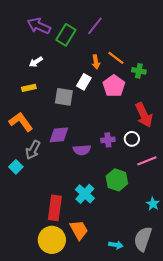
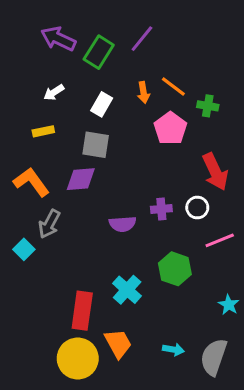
white rectangle: (84, 82) -> (102, 104), moved
purple diamond: (59, 135) -> (81, 179), moved
cyan arrow: (116, 245) -> (173, 350), moved

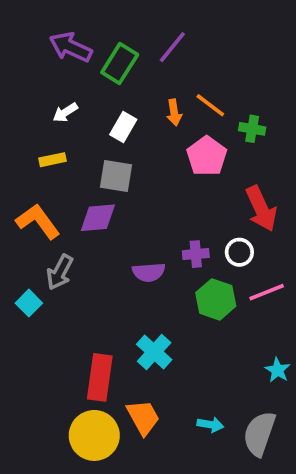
green hexagon: (175, 269) -> (216, 299), moved

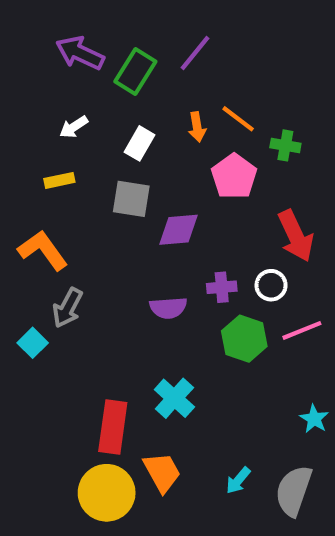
purple diamond: (98, 218) -> (179, 230), moved
cyan arrow: (210, 425) -> (238, 480), turned 120

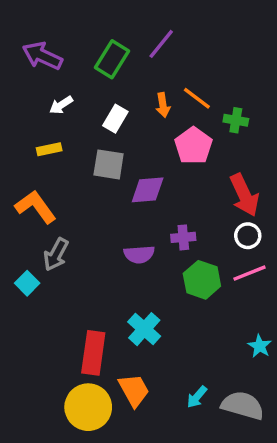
purple arrow: (80, 53) -> (42, 56), moved
white circle: (271, 285) -> (248, 236), moved
gray semicircle: (294, 491) -> (243, 405), turned 87

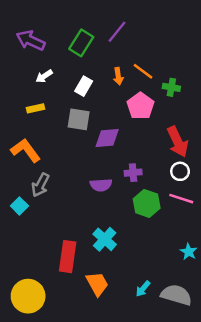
pink line: (249, 273) -> (181, 199), turned 40
yellow circle: (88, 407) -> (28, 296), moved

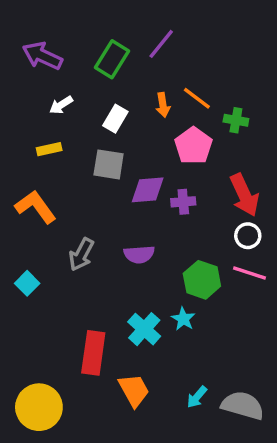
purple cross: (133, 173) -> (183, 202), moved
gray arrow: (40, 185) -> (81, 254), moved
cyan star: (189, 252) -> (183, 319), moved

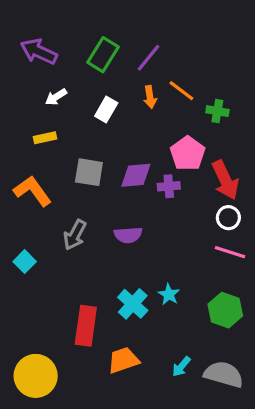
purple line: (161, 44) -> (148, 58), moved
pink pentagon: (193, 146) -> (188, 153), moved
gray square: (109, 164) -> (89, 172), moved
green hexagon: (202, 280) -> (225, 310), moved
orange trapezoid: (134, 390) -> (123, 360), turned -80

